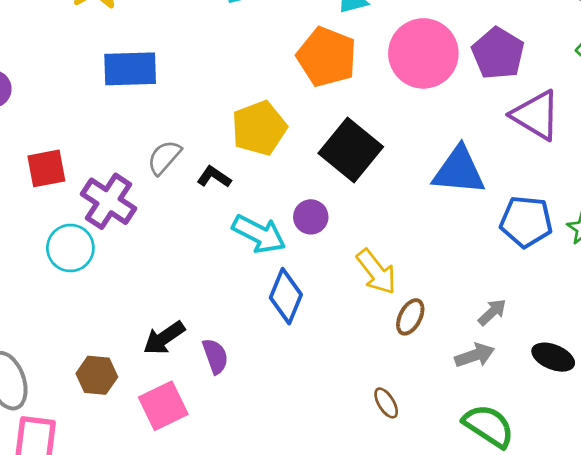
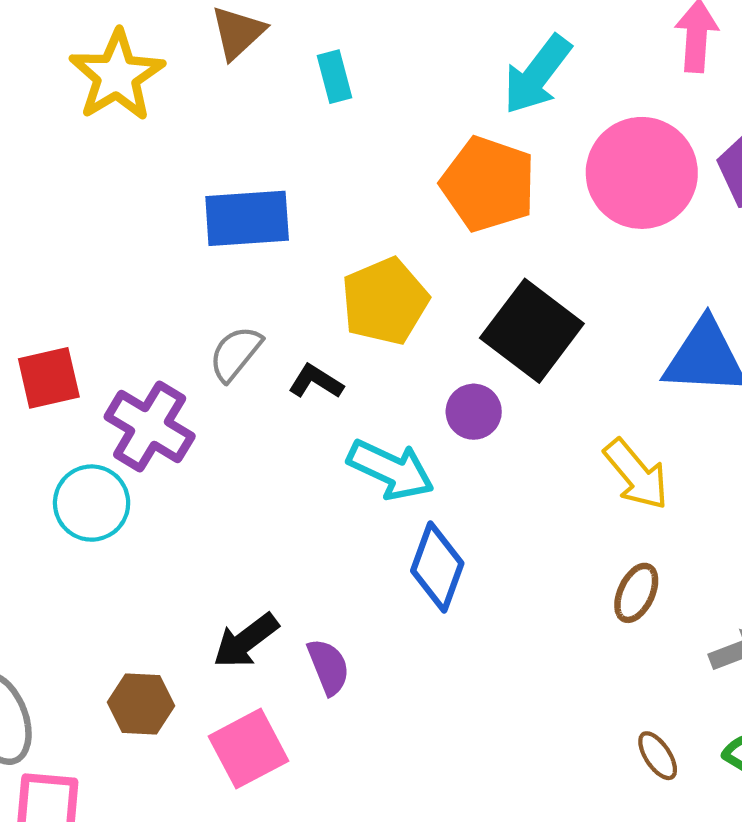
blue rectangle: (130, 69) -> (247, 218), moved
purple circle: (311, 217) -> (474, 412), moved
yellow arrow: (376, 272) -> (636, 474), moved
brown ellipse: (386, 403) -> (658, 756), moved

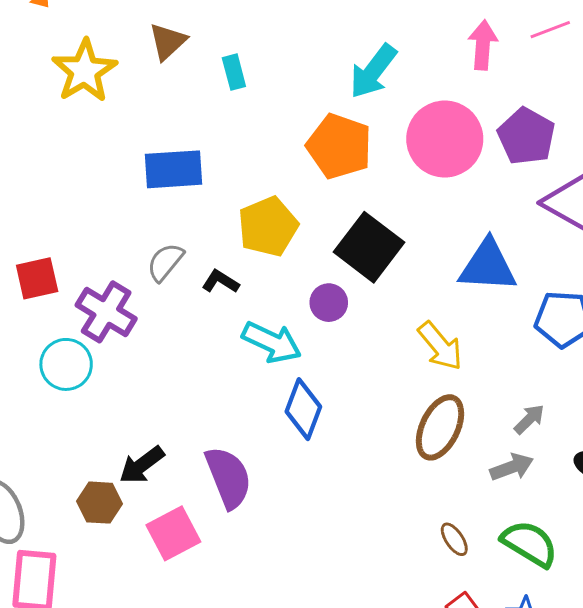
brown ellipse: (636, 593) -> (440, 427), size x1.6
black arrow: (246, 641) -> (142, 465), moved
purple semicircle: (328, 667) -> (228, 477), size x1.6

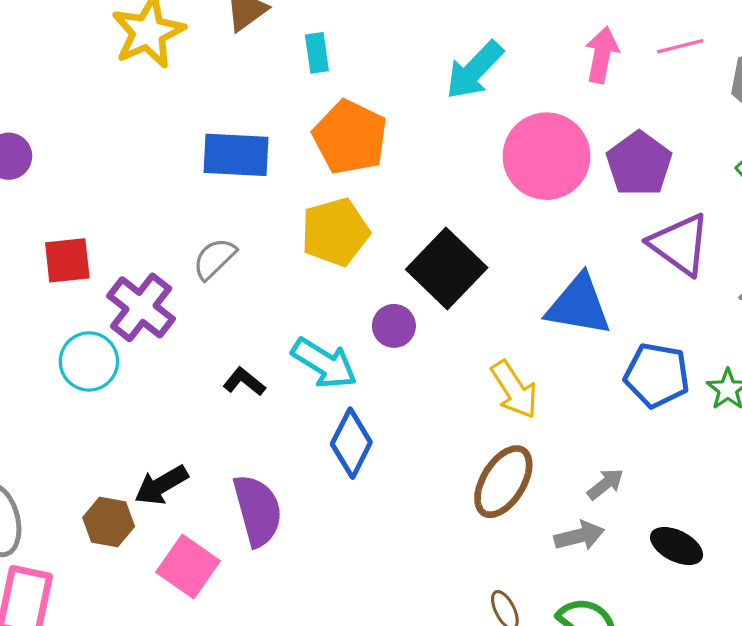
orange pentagon: (339, 146) -> (350, 137), moved
black L-shape: (220, 282) -> (244, 382), moved
pink square: (173, 533) -> (188, 567), turned -34

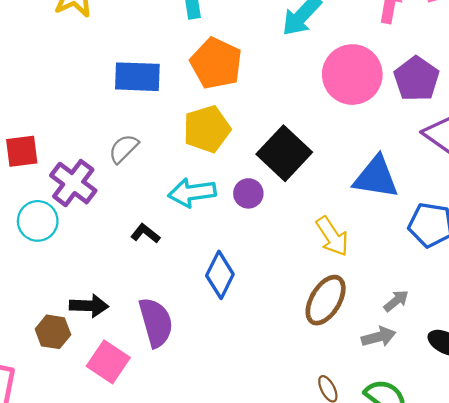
cyan arrow: (324, 363) -> (192, 193), moved, turned 141
black arrow: (161, 485) -> (89, 306), turned -147

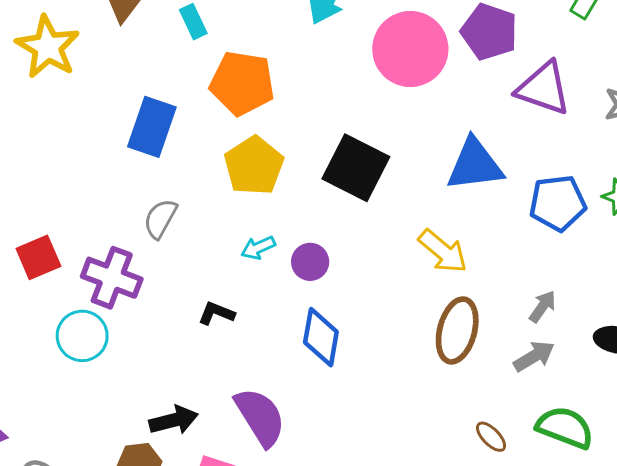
blue rectangle: (137, 77) -> (152, 127), turned -57
cyan arrow: (192, 193) -> (258, 248), size x0.6
purple circle: (248, 193) -> (310, 262), moved

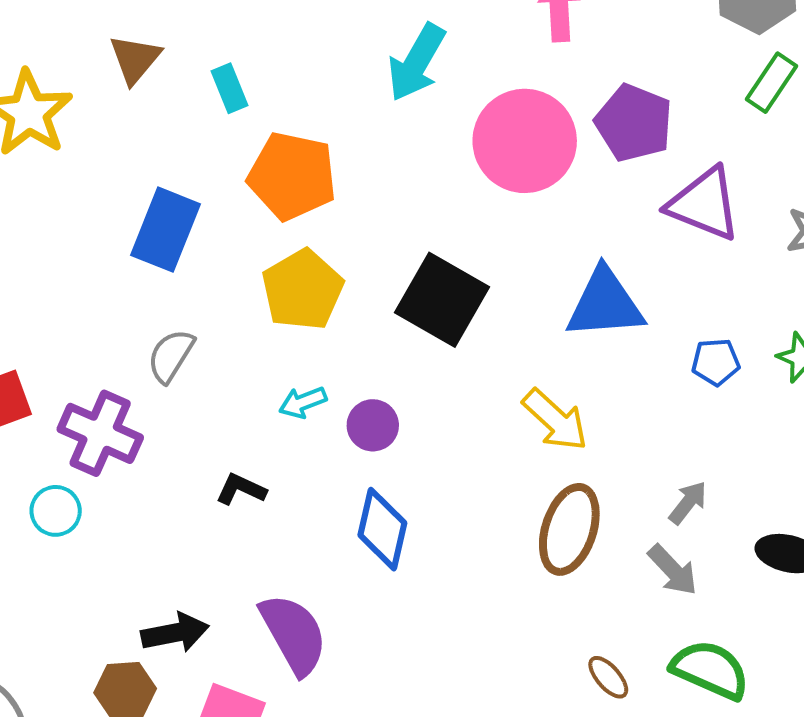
blue pentagon: (558, 203) -> (716, 362), size x0.6
cyan circle: (82, 336) -> (56, 511), size x0.7
gray arrow: (534, 356) -> (673, 570), turned 75

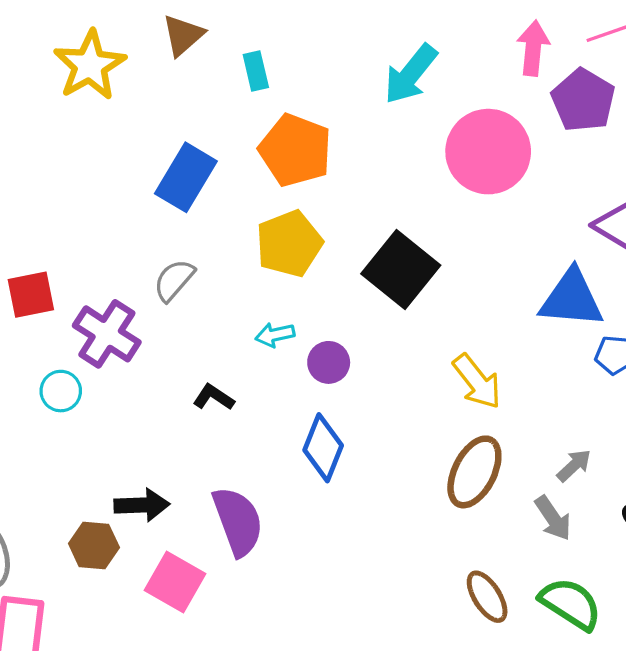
purple pentagon: (634, 123) -> (583, 100), moved
blue triangle: (605, 304) -> (571, 299), moved
brown ellipse: (608, 677) -> (487, 597), size x1.4

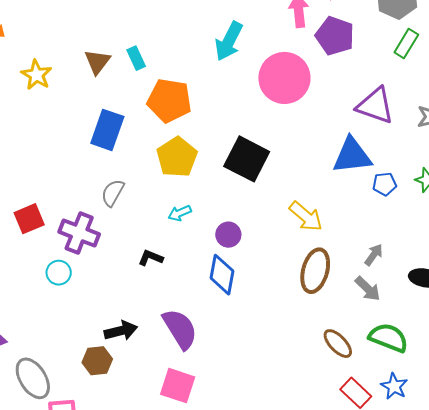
brown triangle: (183, 35) -> (97, 62), moved
yellow star: (90, 65) -> (36, 75), size x0.7
purple circle: (329, 362) -> (228, 235), moved
pink square: (175, 582) -> (178, 386), moved

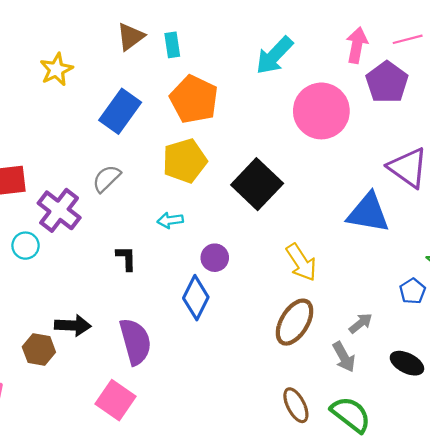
yellow star: (36, 75) -> (56, 69), moved
blue pentagon: (385, 184) -> (413, 291), moved, turned 30
black L-shape: (151, 258) -> (126, 258), turned 50

